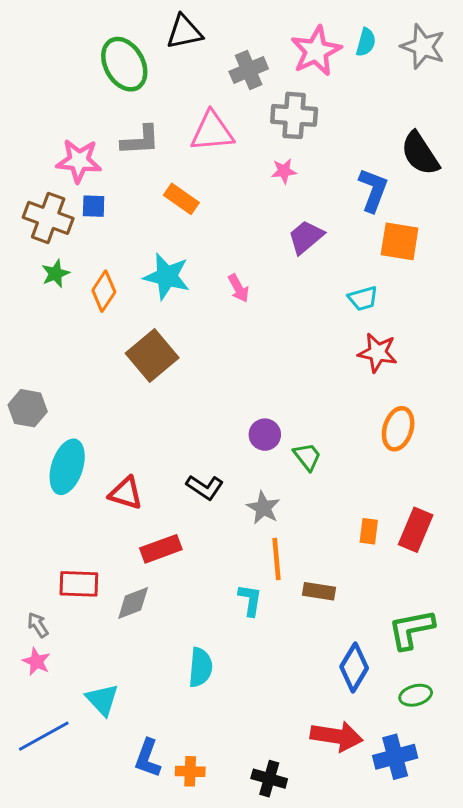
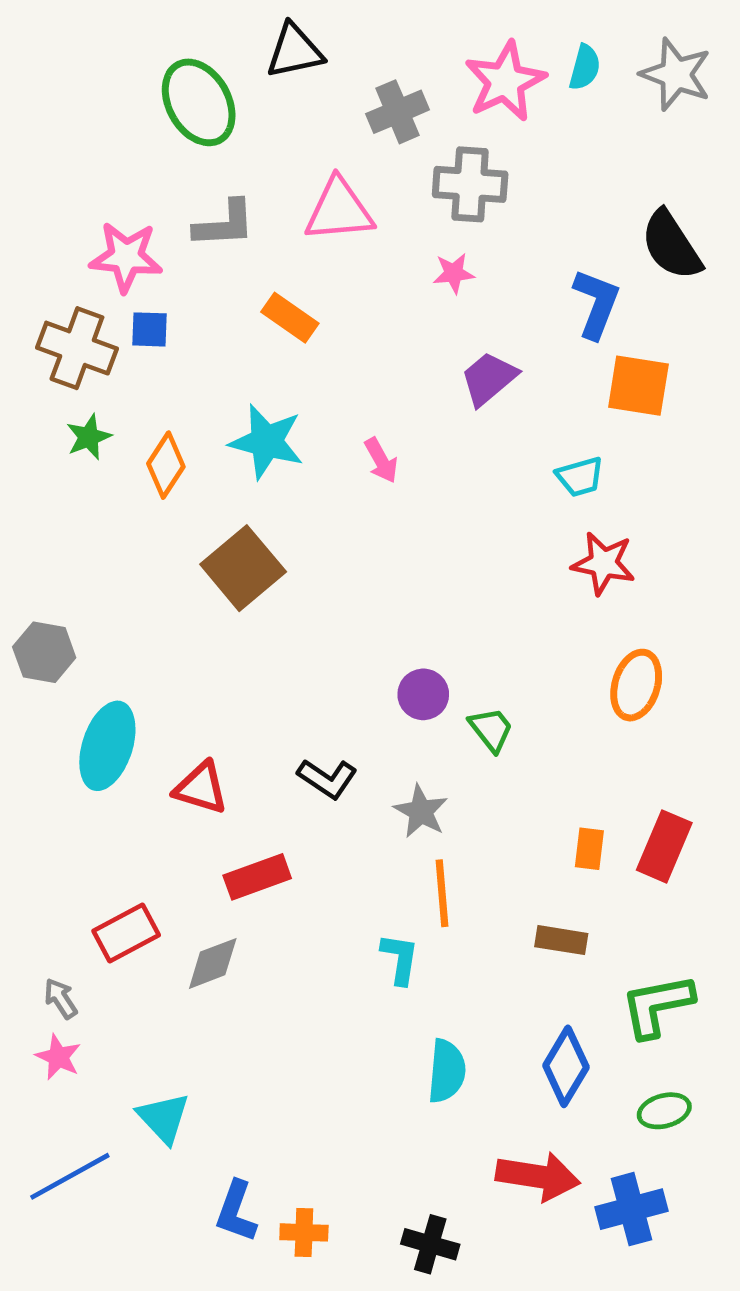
red rectangle: (79, 584) -> (126, 933), turned -30
brown rectangle: (319, 591) -> (561, 940), moved
cyan semicircle: (200, 667) -> (447, 1071), moved

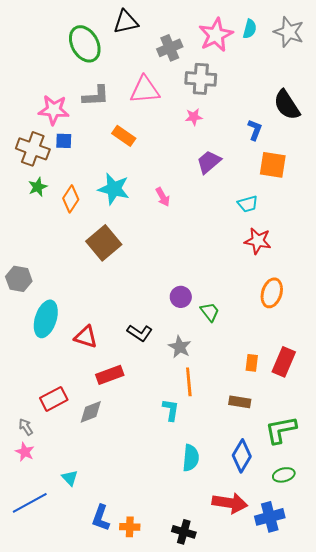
blue L-shape: (596, 304) -> (255, 130), size x0.7
cyan triangle: (164, 1118) -> (70, 478), size x0.7

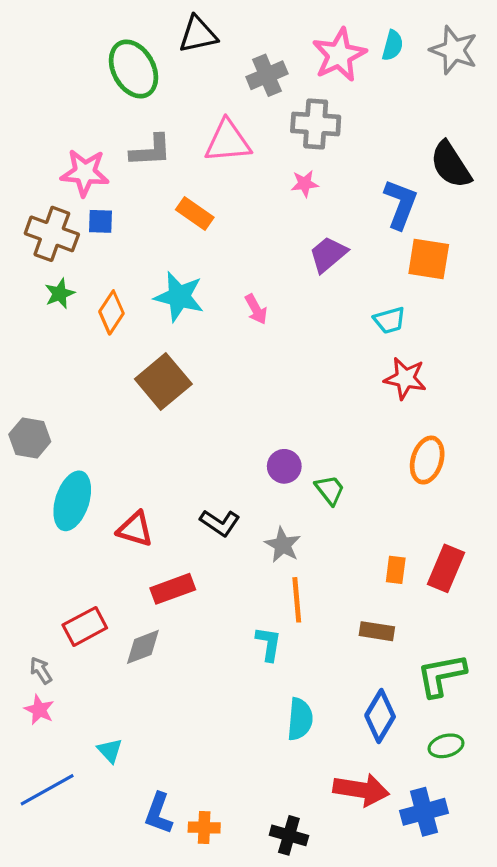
blue L-shape: (255, 130) -> (400, 204), size x1.5

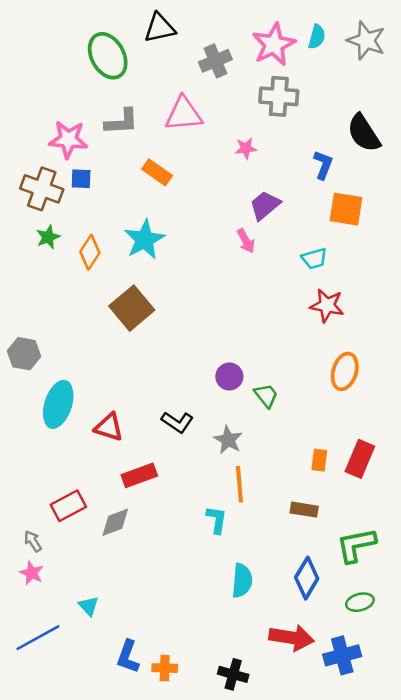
gray cross: (316, 124) -> (279, 96), moved
blue L-shape: (400, 204) -> (323, 165), size x0.7
cyan star: (179, 297) -> (144, 240), turned 30
pink arrow: (256, 309) -> (246, 241), moved

